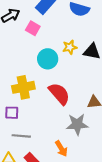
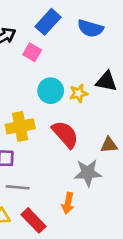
yellow star: (70, 47) -> (78, 93), moved
orange arrow: (61, 149) -> (68, 203), turned 42

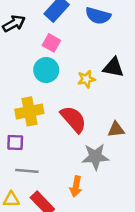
pink square: (32, 52) -> (51, 43), moved
cyan circle: (51, 91) -> (46, 70), moved

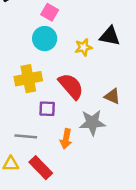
brown triangle: (116, 130) -> (112, 96), turned 30
purple square: (15, 142) -> (47, 109), moved
orange arrow: (76, 186) -> (66, 139), moved

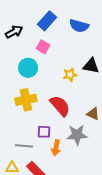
cyan circle: (45, 39) -> (28, 68), moved
purple square: (47, 109) -> (44, 132), moved

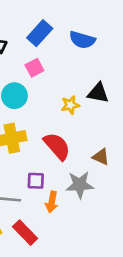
pink square: (43, 47) -> (34, 68), turned 32

